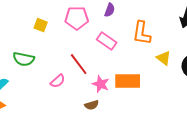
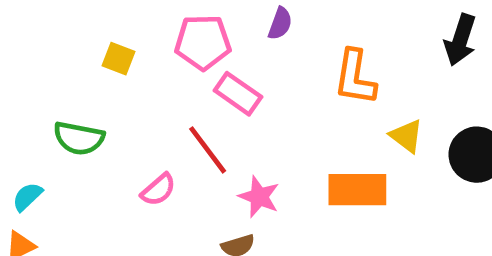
pink rectangle: (107, 41) -> (238, 94), moved
orange rectangle: (128, 81) -> (357, 190), moved

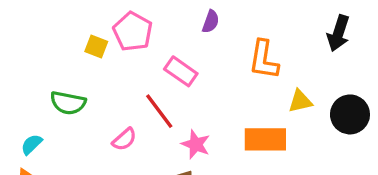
pink pentagon: (203, 42) -> (133, 32), moved, turned 30
yellow triangle: (407, 136) -> (300, 101), turned -50

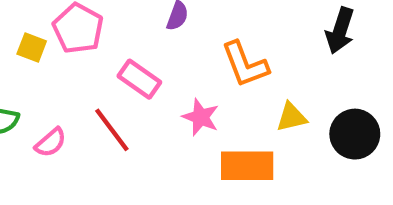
orange L-shape: (264, 60) -> (245, 64), turned -30
pink semicircle: (124, 139) -> (51, 143), moved
pink star: (196, 144) -> (201, 117), moved

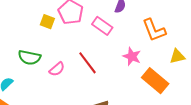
pink rectangle: (139, 79) -> (102, 26), moved
orange rectangle: (247, 166) -> (155, 81), turned 40

